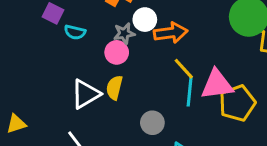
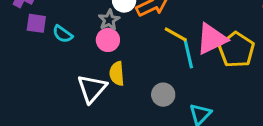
cyan semicircle: (75, 32) -> (63, 34), turned 40

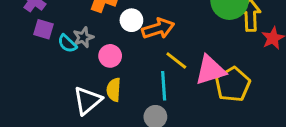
gray star: (109, 20) -> (83, 37), moved
cyan line: (188, 54) -> (164, 86), moved

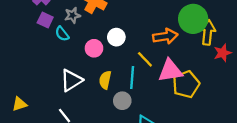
white circle: (131, 20) -> (116, 37), moved
orange arrow: (158, 29) -> (165, 36), moved
gray star: (83, 37) -> (73, 15), moved
yellow semicircle: (114, 90) -> (105, 80), moved

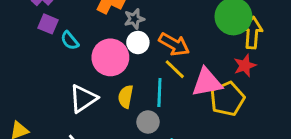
gray star: (73, 15) -> (134, 19), moved
orange arrow: (165, 36) -> (174, 44), moved, turned 40
pink circle: (94, 48) -> (110, 57), size x1.6
red star: (223, 53) -> (245, 66), moved

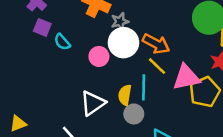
white circle: (138, 42) -> (123, 43), size x1.5
pink circle: (110, 57) -> (99, 56), size x0.6
yellow semicircle: (126, 97) -> (125, 95), moved
white triangle: (83, 99) -> (93, 103), moved

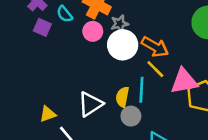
cyan semicircle: (62, 42) -> (65, 14), moved
pink circle: (99, 56) -> (93, 31), moved
yellow triangle: (18, 124) -> (48, 114), moved

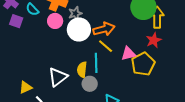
orange arrow: (155, 47) -> (104, 29), turned -40
pink triangle: (184, 81) -> (128, 54), size x0.7

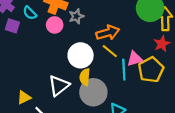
white circle: (79, 30) -> (81, 55), moved
cyan line: (96, 63) -> (124, 70), moved
gray circle: (90, 84) -> (93, 92), size x1.6

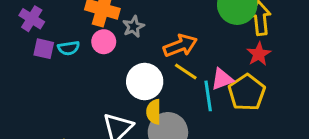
cyan semicircle: (30, 13) -> (69, 48), moved, turned -48

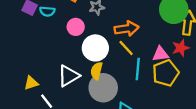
pink circle: (104, 42) -> (76, 27), moved
pink triangle: (222, 79) -> (160, 54), moved

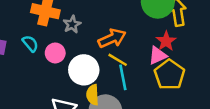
cyan semicircle: (47, 11) -> (30, 43), moved, turned -119
red star: (181, 48) -> (166, 41), moved
cyan line: (138, 69) -> (123, 77), moved

